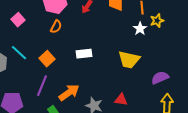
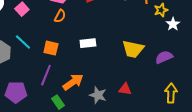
white star: (140, 29) -> (173, 24), moved
orange square: (47, 59) -> (51, 48), turned -35
purple semicircle: (160, 78) -> (164, 57), moved

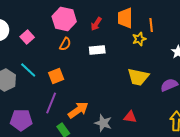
yellow star: (161, 10) -> (139, 39), moved
white rectangle: (88, 43) -> (97, 50), moved
orange square: (51, 48) -> (56, 76), turned -35

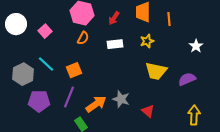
yellow star: (139, 39) -> (147, 41), moved
red triangle: (130, 117) -> (148, 111), turned 32
purple pentagon: (21, 120) -> (39, 101), moved
gray star: (103, 123) -> (121, 99), moved

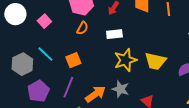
yellow star: (147, 41) -> (125, 60), moved, size x1.6
purple pentagon: (39, 101) -> (38, 91), turned -30

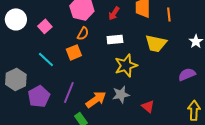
orange square: (73, 60) -> (74, 52), moved
yellow trapezoid: (155, 61) -> (156, 43), moved
gray hexagon: (22, 64) -> (16, 79), moved
gray star: (120, 89) -> (121, 94), turned -30

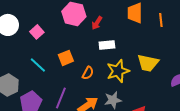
red arrow: (114, 13) -> (97, 23), moved
orange semicircle: (83, 33) -> (88, 73), moved
yellow trapezoid: (156, 43) -> (148, 63), moved

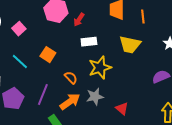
orange square: (66, 58) -> (48, 55), turned -35
yellow trapezoid: (148, 63) -> (130, 45), moved
orange semicircle: (88, 73) -> (71, 78), moved, turned -72

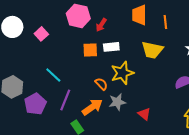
orange square: (48, 55) -> (90, 50), moved, turned -35
cyan line: (20, 62) -> (53, 75), moved
orange semicircle: (71, 78) -> (101, 84), moved

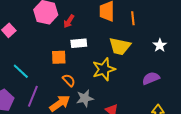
orange square: (90, 50) -> (59, 57), moved
yellow star: (122, 73) -> (104, 69), moved

